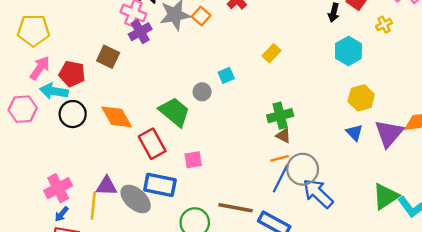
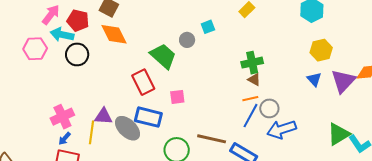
orange diamond: (117, 117) -> (114, 34), moved
gray circle: (303, 169) -> (269, 108), size x0.7
blue arrow: (318, 193) -> (281, 129), turned -64

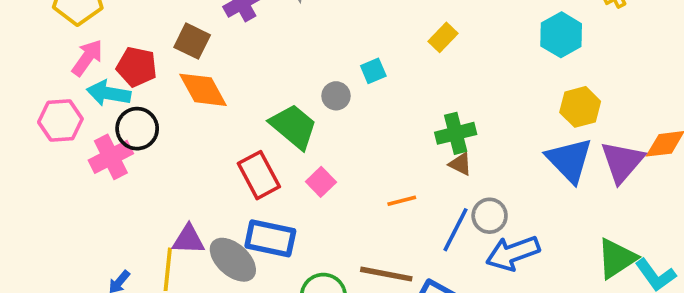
blue triangle: (314, 79) -> (569, 160), size x1.8
pink square: (177, 97) -> (321, 182), moved, turned -35
orange line: (250, 99) -> (402, 201), moved
pink cross: (62, 117) -> (111, 157), moved

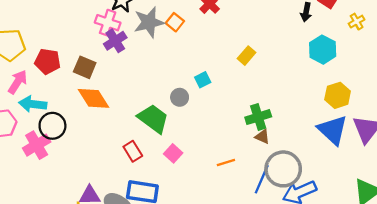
red pentagon: (137, 67) -> (48, 61), moved
red rectangle: (259, 175) -> (133, 151), size x0.7
gray circle: (490, 216) -> (283, 169), size x1.6

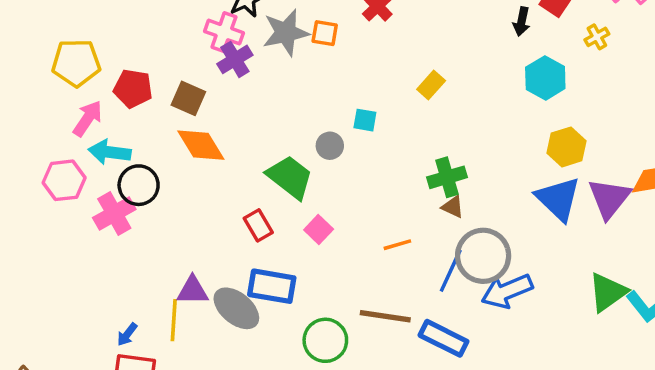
orange square: (175, 22) -> (325, 33), turned -30
cyan square: (203, 80) -> (365, 120), turned 35

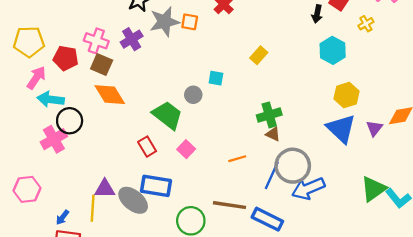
pink cross: (224, 32) -> (96, 41), moved
pink hexagon: (64, 180) -> (27, 189), moved
purple triangle: (609, 198) -> (374, 128), size x0.6

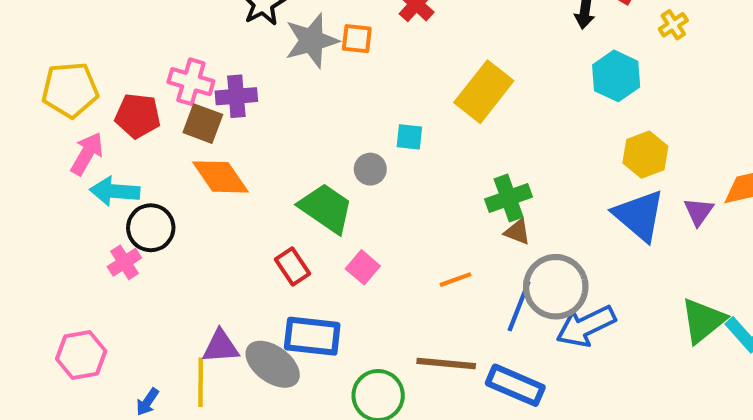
purple cross: (132, 39) -> (236, 96), moved, turned 30
yellow rectangle: (259, 55) -> (484, 92), size x1.8
pink cross: (54, 139) -> (124, 262), size x0.7

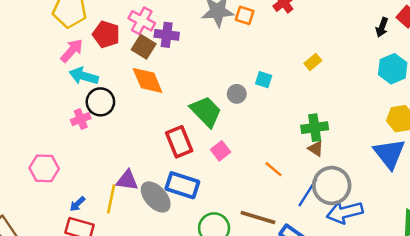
yellow rectangle: (484, 92) -> (313, 62), size x0.5
red rectangle: (292, 266) -> (179, 142), size x1.4
orange line: (456, 280) -> (274, 169), turned 48

